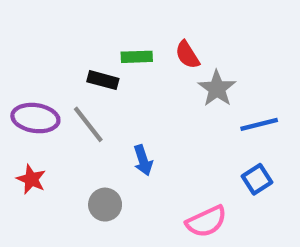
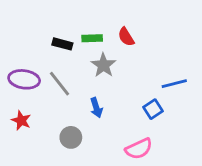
black rectangle: (103, 80) -> (62, 44), moved
gray star: (217, 88) -> (103, 65), moved
blue square: (257, 179) -> (153, 109), moved

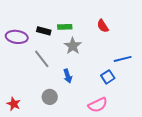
red semicircle: (126, 37) -> (103, 26), moved
purple ellipse: (24, 79) -> (17, 37), moved
red star: (21, 120) -> (14, 104), moved

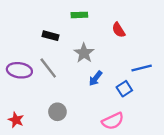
green rectangle: (65, 27) -> (79, 15), moved
purple ellipse: (17, 37) -> (19, 70), moved
blue arrow: (68, 76) -> (96, 78), moved, turned 56

